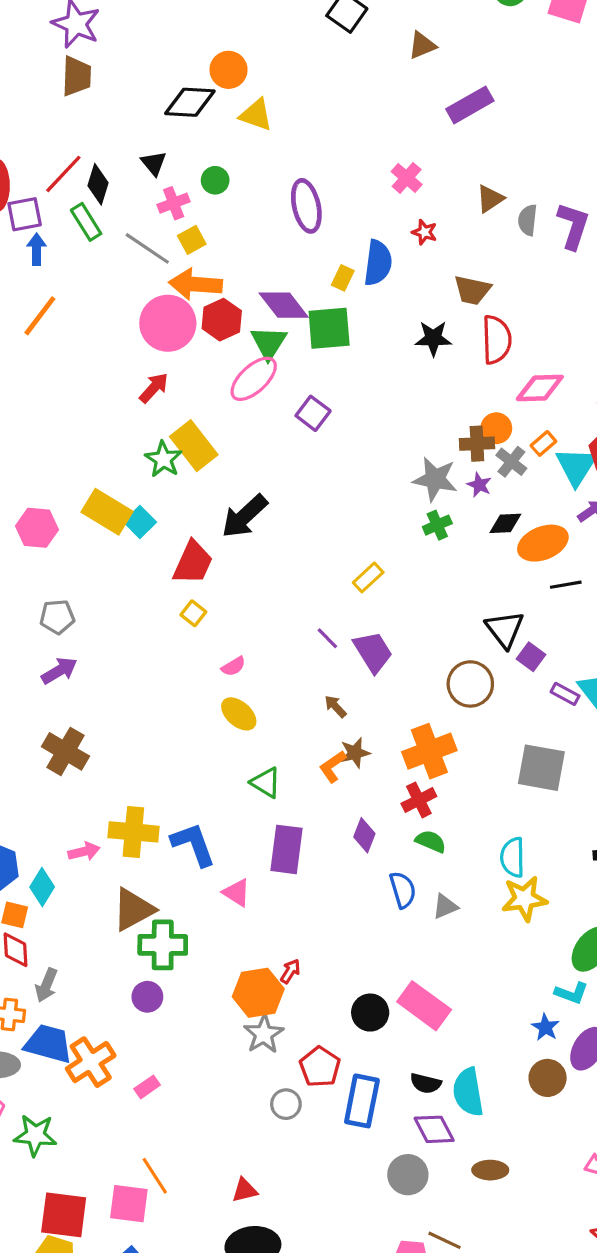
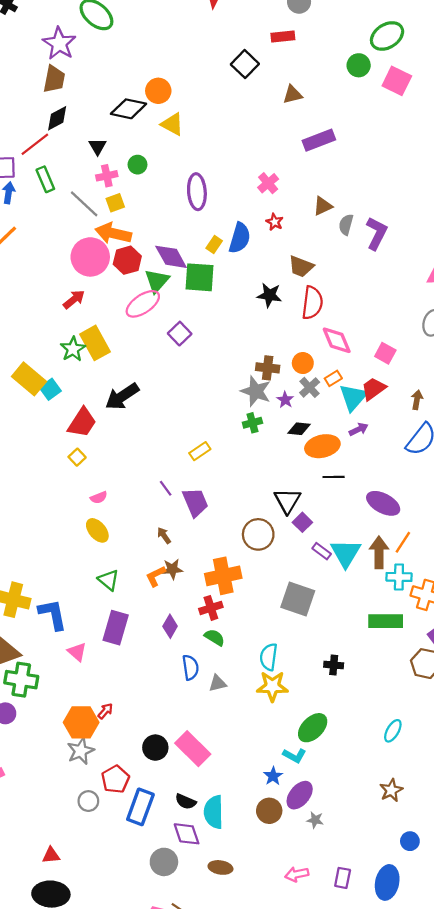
black diamond: (98, 184) -> (57, 118), moved, turned 36
pink diamond: (540, 388) -> (337, 340), turned 60
brown cross: (477, 444) -> (268, 368), moved

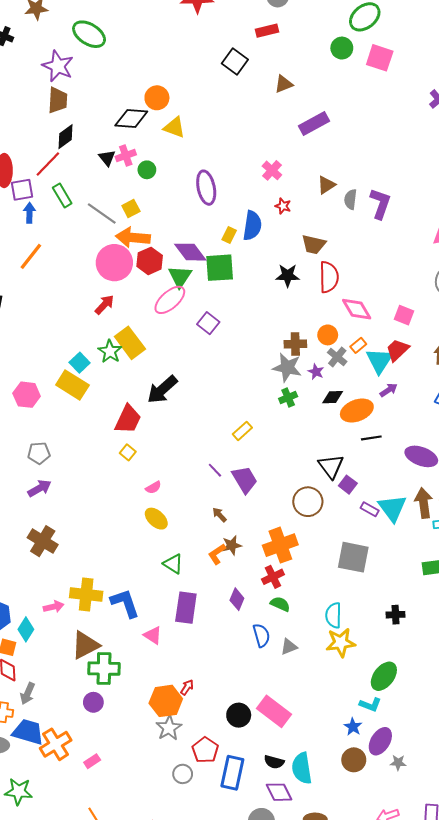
pink cross: (107, 176) -> (126, 156), moved
cyan square: (50, 389) -> (80, 363), moved

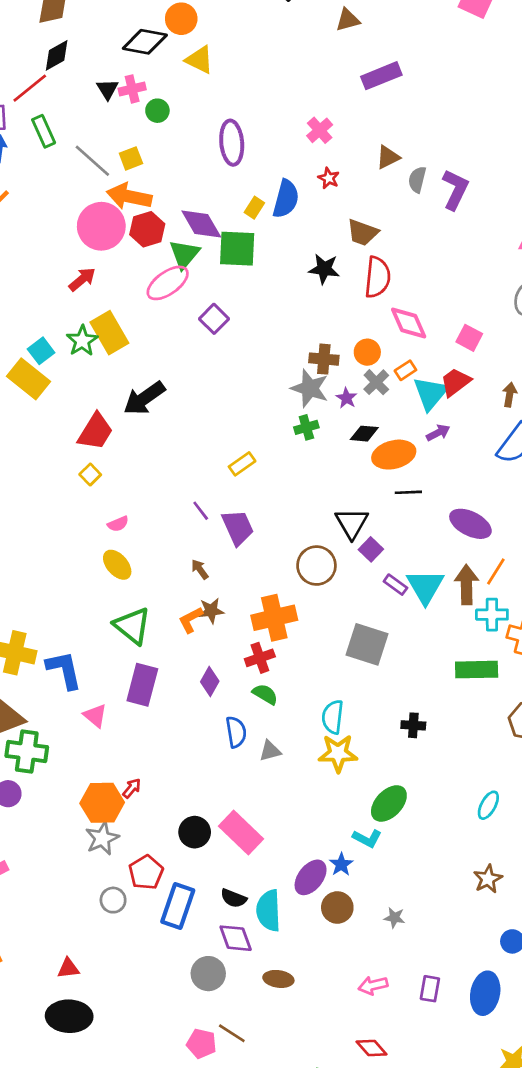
green triangle: (173, 564) -> (132, 626), size x1.4
purple ellipse: (380, 741) -> (311, 877), moved

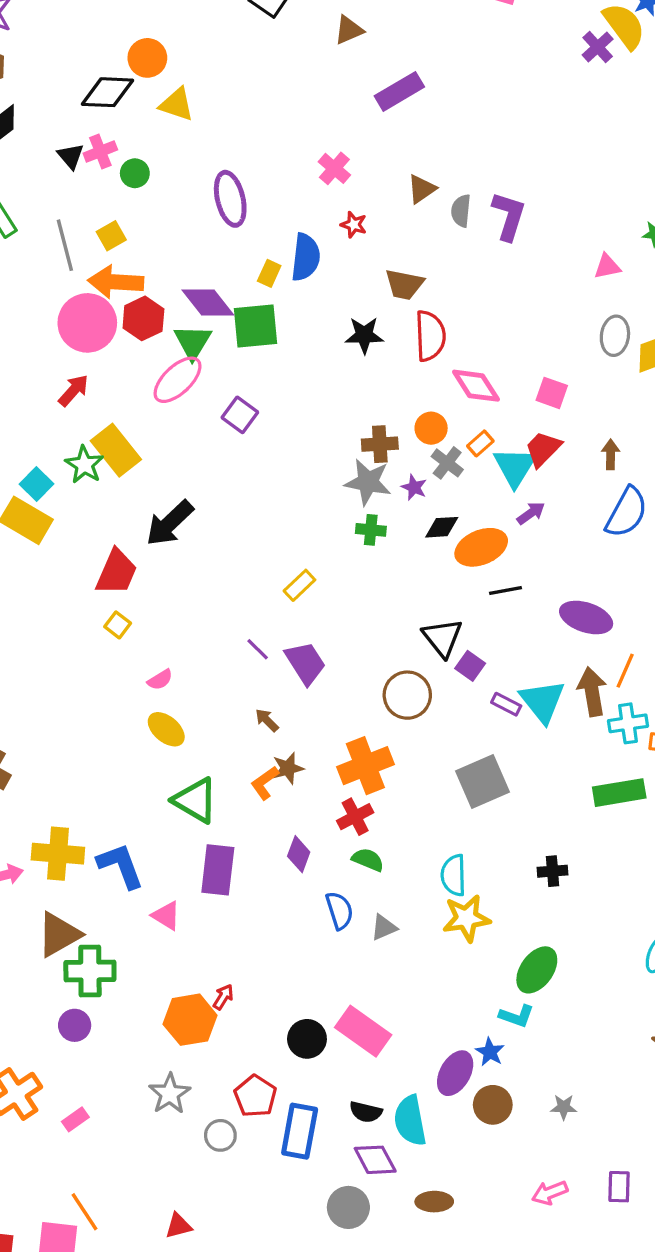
gray line: (92, 161) -> (65, 245), turned 42
green cross: (306, 427) -> (371, 530), turned 30
gray square: (367, 644) -> (482, 781), turned -33
gray star: (102, 838) -> (170, 1094), moved

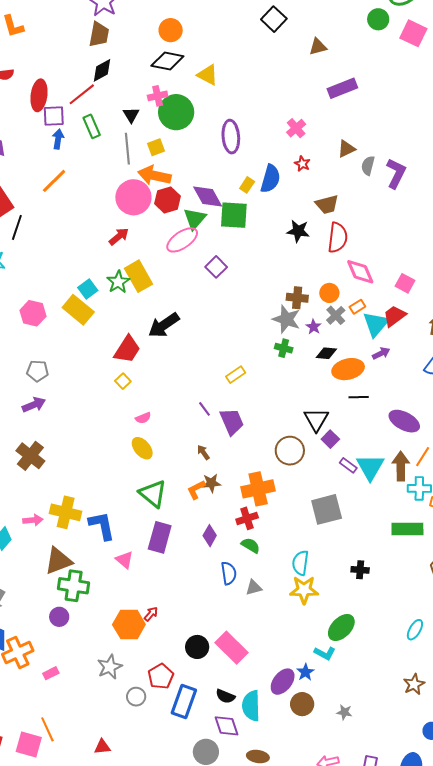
orange circle: (147, 58) -> (171, 30), moved
black triangle: (71, 156) -> (131, 115), moved
green circle: (135, 173) -> (176, 112), size x2.0
brown trapezoid: (404, 284) -> (327, 204), turned -35

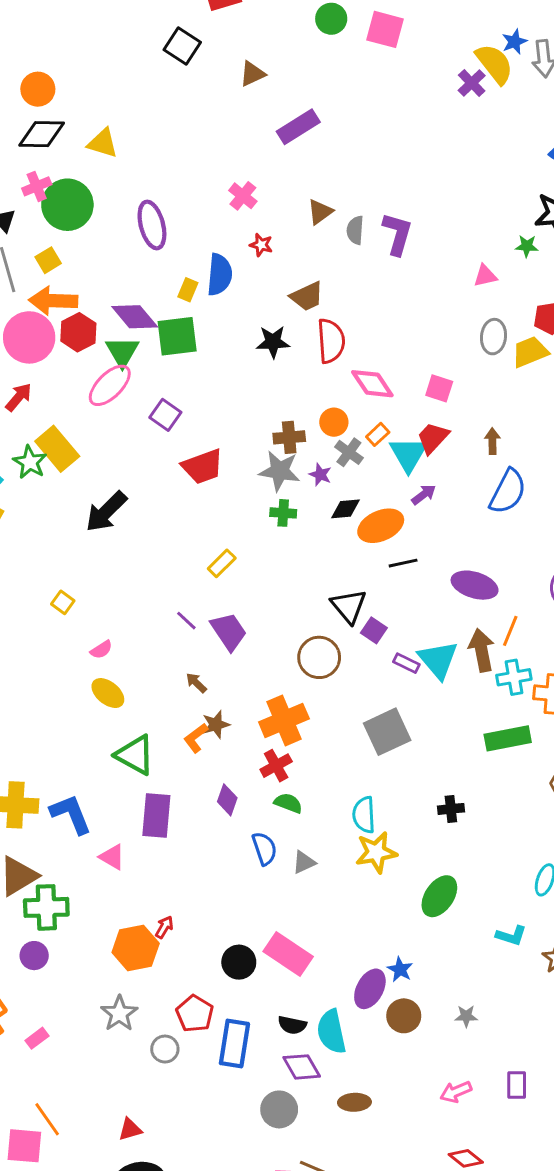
red trapezoid: (127, 349) -> (203, 466), moved, turned 48
cyan L-shape: (325, 653) -> (511, 936), moved

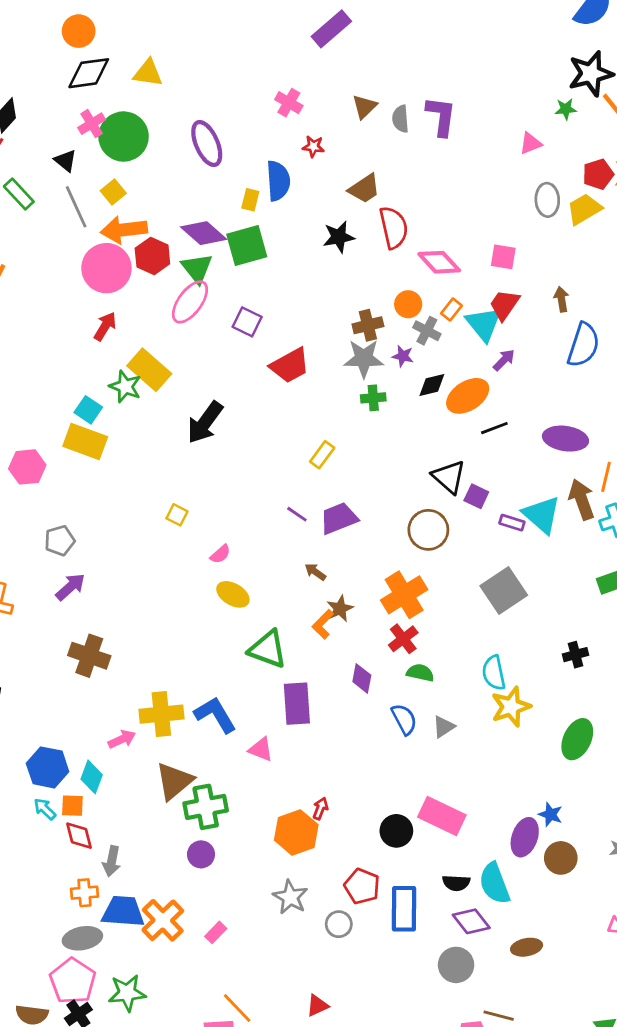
purple trapezoid: (229, 631) -> (339, 518), turned -69

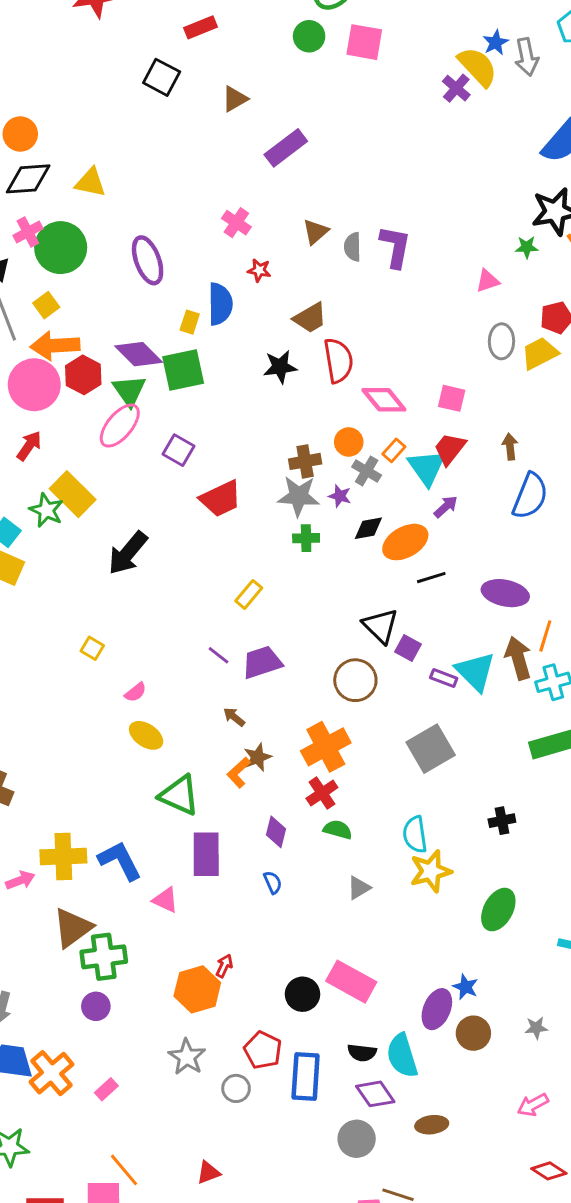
blue semicircle: (404, 719) -> (273, 882), moved, size x0.7

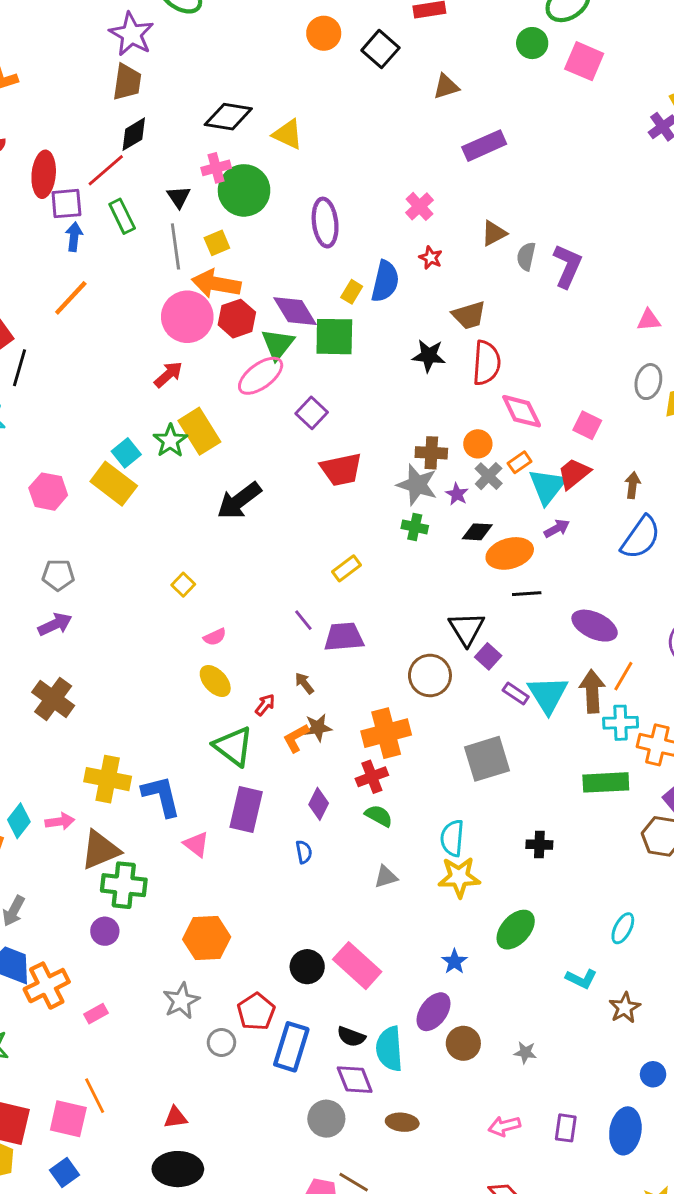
orange circle: (20, 134) -> (324, 33), moved
pink arrow: (20, 880) -> (60, 821), moved
red arrow: (224, 966) -> (265, 705), moved
blue star: (465, 987) -> (454, 962), moved

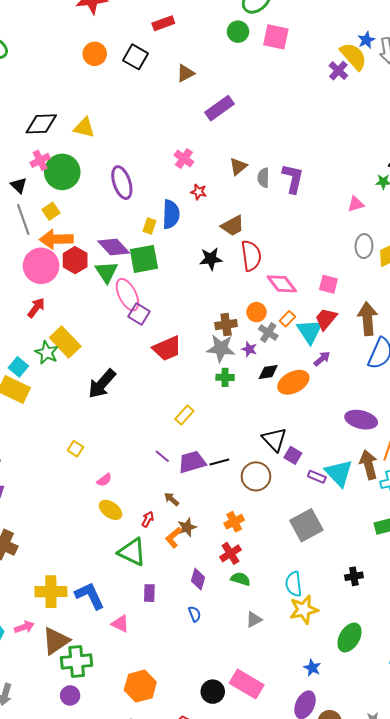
pink ellipse: (261, 376) -> (127, 295), moved, turned -68
brown arrow: (633, 485) -> (368, 319), size x1.8
black line: (527, 594) -> (219, 462), moved
orange cross: (386, 733) -> (234, 522), size x0.6
purple rectangle: (246, 809) -> (149, 593), size x0.6

